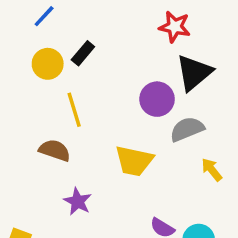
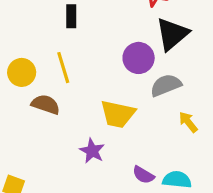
black rectangle: (83, 53) -> (71, 16), turned -40
yellow circle: (48, 64) -> (22, 72), moved
purple star: (78, 201) -> (92, 151), moved

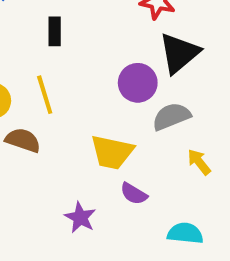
purple star: (92, 151) -> (80, 217), moved
purple semicircle: (143, 175) -> (134, 194), moved

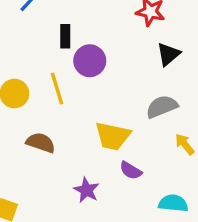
black triangle: (179, 53) -> (168, 54), size x0.7
purple circle: (138, 83) -> (90, 61), moved
brown semicircle: (23, 140) -> (41, 143), moved

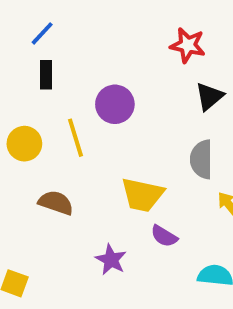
black rectangle: (65, 36) -> (46, 75), moved
gray semicircle: (162, 107) -> (201, 159), turned -68

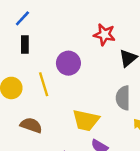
red star: (188, 45) -> (104, 35), moved

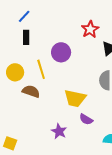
red star: (104, 35) -> (90, 29), turned 30
brown semicircle: (31, 125) -> (31, 91), moved

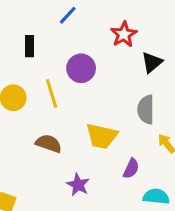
blue line: (24, 16) -> (68, 15), moved
brown semicircle: (31, 91) -> (49, 143), moved
purple semicircle: (86, 119) -> (131, 169), moved, turned -96

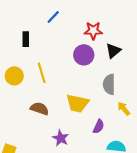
red star: (124, 34) -> (93, 31), turned 30
purple circle: (81, 68) -> (84, 55), moved

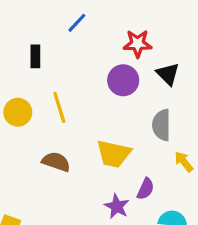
black triangle: (113, 51) -> (168, 74), turned -35
purple star: (61, 138) -> (117, 206), moved

